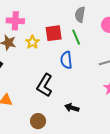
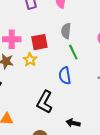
gray semicircle: (80, 15) -> (66, 31), moved
red square: (54, 33) -> (39, 42), moved

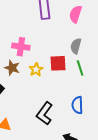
red square: (39, 42) -> (58, 63), moved
blue semicircle: (65, 76) -> (77, 105), moved

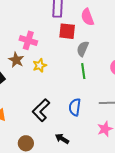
pink semicircle: (75, 14) -> (87, 17), turned -48
red square: (58, 63) -> (67, 31), moved

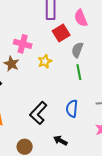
red square: (67, 31) -> (61, 33), turned -36
yellow star: (40, 65) -> (45, 61), moved

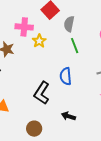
pink cross: (23, 44) -> (24, 27), moved
blue semicircle: (72, 109) -> (66, 76), moved

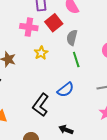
pink cross: (24, 27) -> (29, 27), moved
blue semicircle: (66, 76) -> (65, 90), turned -126

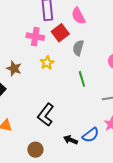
green line: (76, 60) -> (82, 79), moved
blue semicircle: (65, 90) -> (91, 135), moved

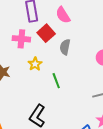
green line: (82, 79) -> (56, 81), moved

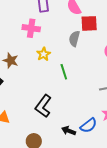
red square: (46, 33) -> (89, 23), moved, turned 36

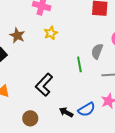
gray semicircle: (74, 39) -> (97, 51), moved
green line: (64, 72) -> (79, 64), moved

